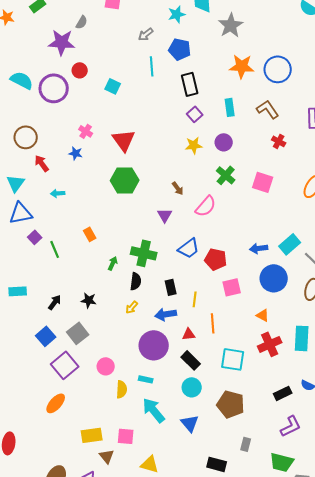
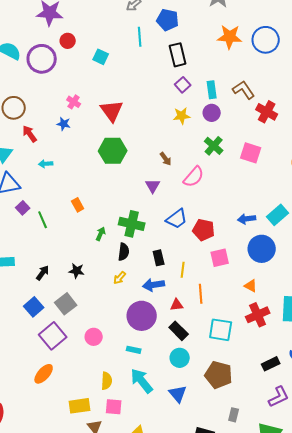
cyan rectangle: (230, 107) -> (212, 90), moved
brown L-shape: (268, 109) -> (244, 90), moved
red cross: (279, 141) -> (267, 112), size x1.5
yellow semicircle: (122, 389) -> (107, 381), moved

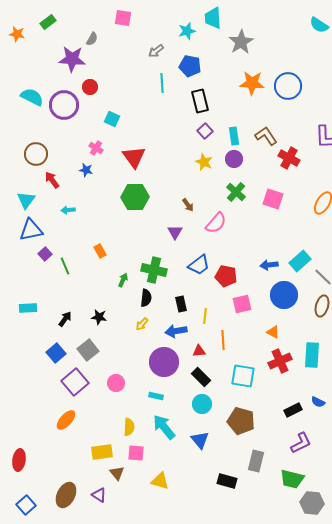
cyan square: (101, 57) -> (112, 119), moved
yellow star: (182, 116) -> (204, 162), turned 30
gray rectangle: (234, 415) -> (256, 461), size x1.5

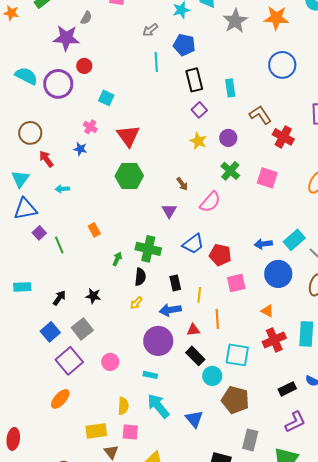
orange star: (252, 83) -> (276, 18), moved
cyan rectangle: (234, 136) -> (230, 88), moved
cyan circle: (202, 404) -> (212, 376), moved

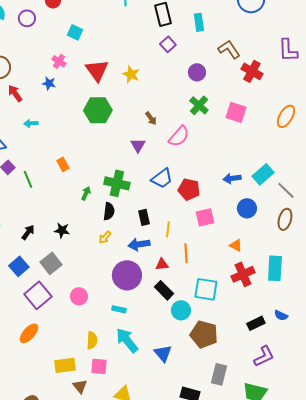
purple circle: (58, 84) -> (27, 18), size x0.6
yellow star: (198, 141) -> (131, 74), moved
blue circle: (278, 274) -> (247, 208), size x0.7

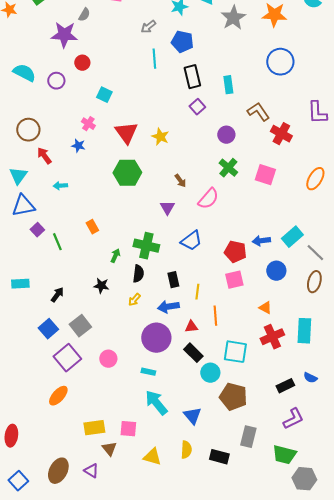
red pentagon: (189, 189) -> (235, 252), moved
black star: (62, 230) -> (101, 286), moved
yellow semicircle: (92, 340) -> (186, 450), moved

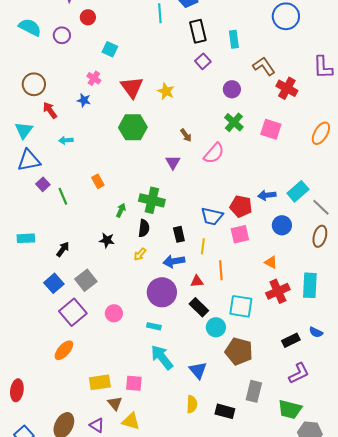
blue trapezoid: (191, 241) -> (212, 216), moved, turned 50
yellow triangle: (152, 457) -> (131, 421), moved

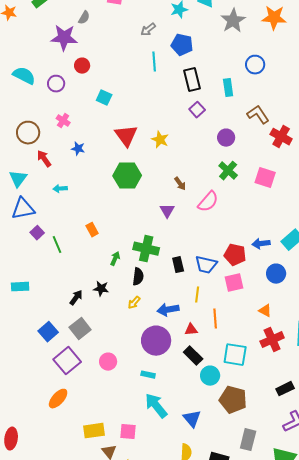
blue circle: (286, 16) -> (255, 65), moved, size x0.7
pink cross: (94, 78) -> (63, 121), moved
black rectangle: (179, 234) -> (178, 265), moved
black arrow: (63, 249) -> (76, 298), moved

